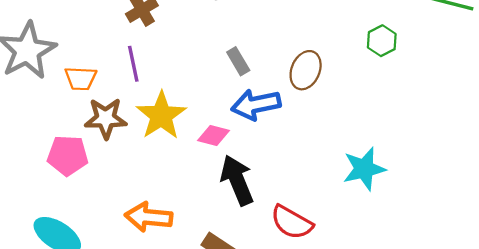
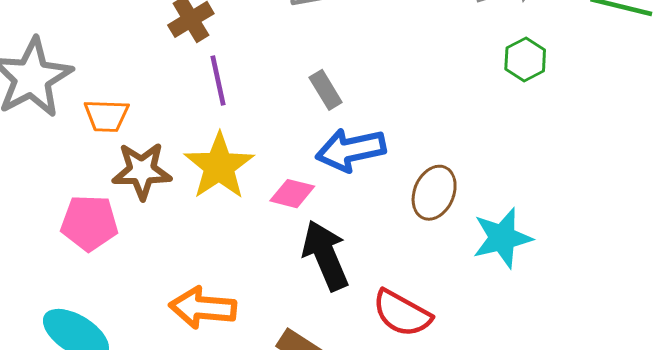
purple line: (133, 64) -> (218, 81), moved
brown ellipse: (306, 70) -> (434, 193), moved

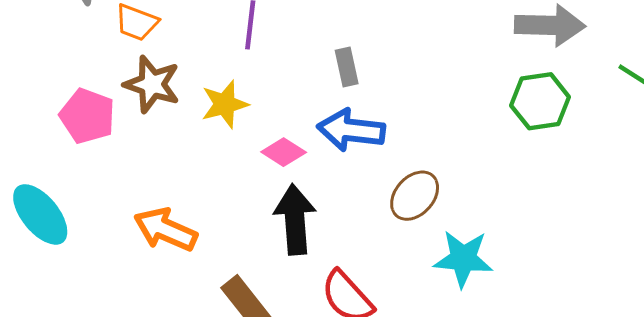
green hexagon: (525, 59) -> (540, 101), size x1.4
yellow star: (219, 166) -> (225, 104), size x0.7

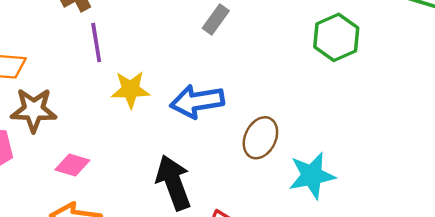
gray rectangle: (347, 67) -> (216, 19), moved, turned 64
yellow star: (225, 104) -> (130, 89), moved, turned 30
pink diamond: (284, 152) -> (72, 165), moved

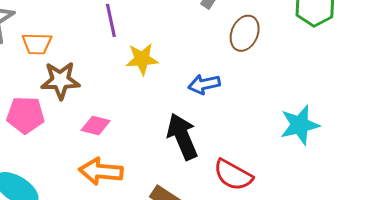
blue arrow: (197, 101) -> (204, 84), moved, size x0.7
brown ellipse: (260, 138) -> (245, 33), moved

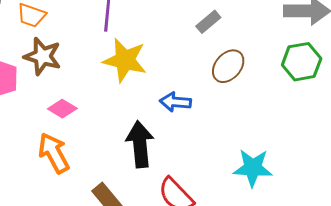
yellow star: (142, 59) -> (125, 60), size x1.4
orange arrow: (101, 171) -> (54, 153), turned 39

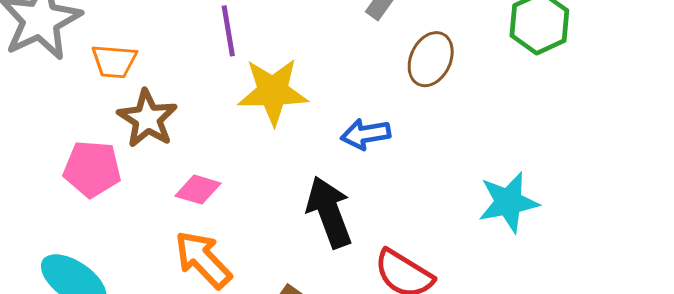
brown star: (43, 56) -> (147, 119), turned 30

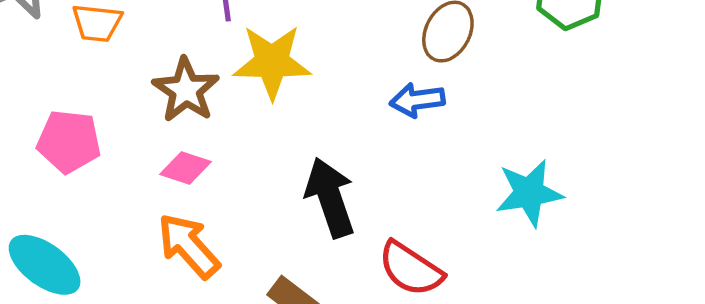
brown star: (147, 119) -> (186, 90), moved
blue arrow: (366, 134) -> (417, 100), moved

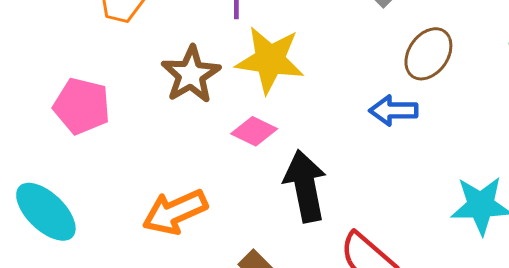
pink diamond: (185, 168) -> (254, 131), moved
orange arrow: (189, 246) -> (175, 212), turned -80

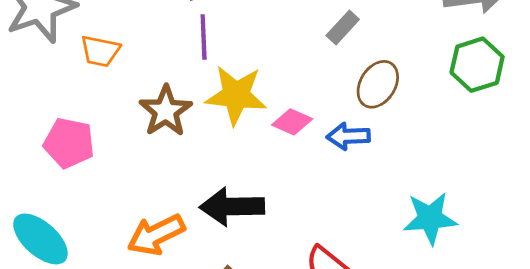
pink diamond: (254, 131) -> (292, 122), moved
black arrow: (305, 186) -> (232, 207), moved, turned -78

